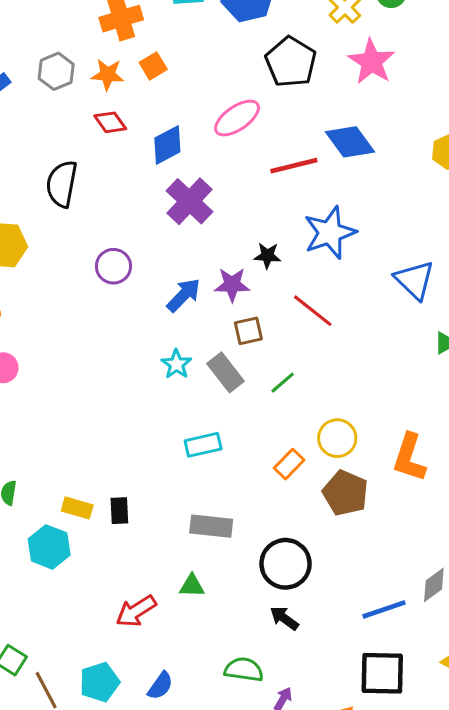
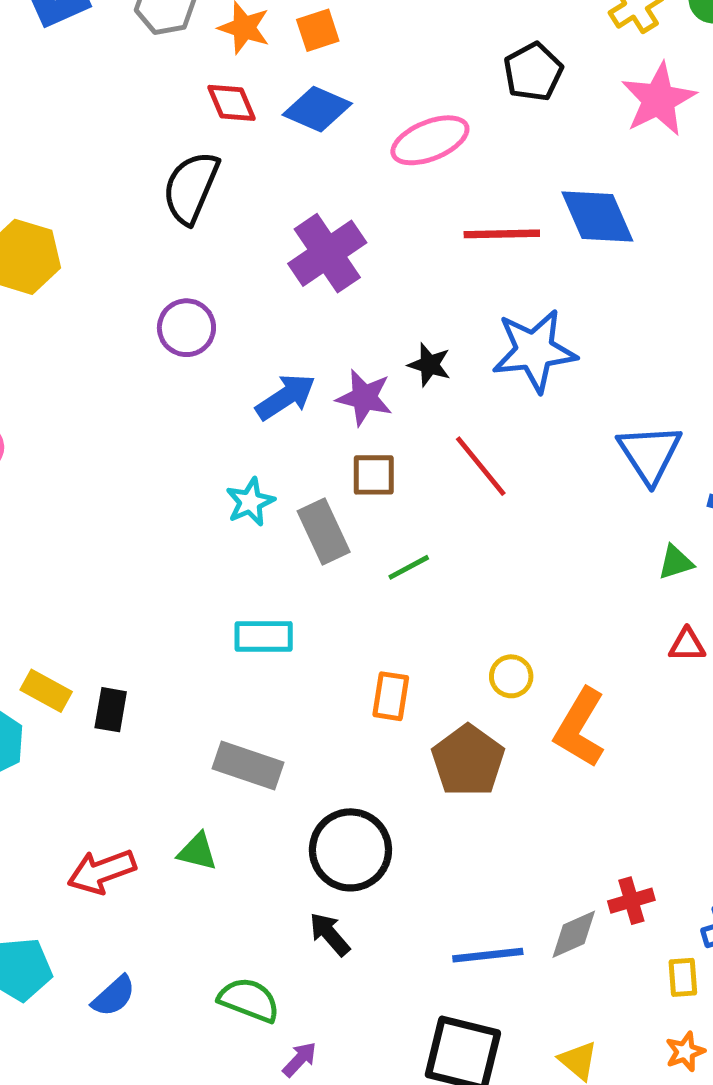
black pentagon: (291, 62) -> (533, 72), size x0.7
blue diamond: (167, 145) -> (317, 109), moved, turned 39
black semicircle: (62, 184) -> (191, 188), moved
yellow circle: (337, 438) -> (511, 676), moved, size x0.7
orange rectangle: (289, 464) -> (391, 696), turned -48

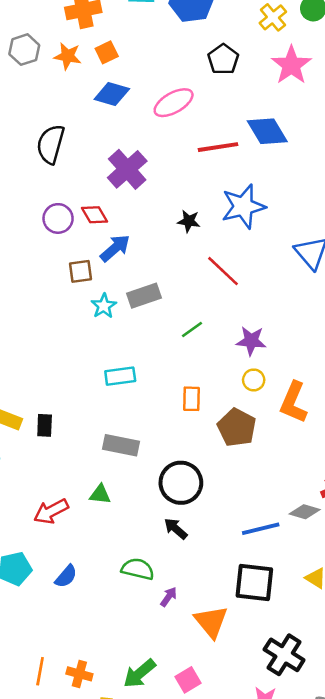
red diamond: (232, 103) -> (95, 215), moved
purple star: (364, 398) -> (251, 341), moved
brown square: (374, 475) -> (81, 271), moved
gray rectangle: (324, 532) -> (144, 296), moved, turned -76
gray diamond: (574, 934) -> (305, 512), turned 48

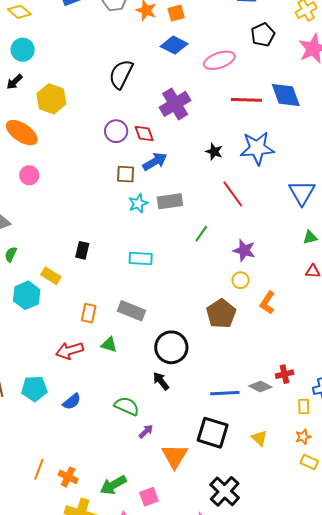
green line: (192, 330) -> (201, 234), turned -30
orange rectangle: (191, 399) -> (89, 313), moved
orange L-shape: (294, 402) -> (267, 303), size x0.7
black rectangle: (45, 425) -> (82, 250), moved

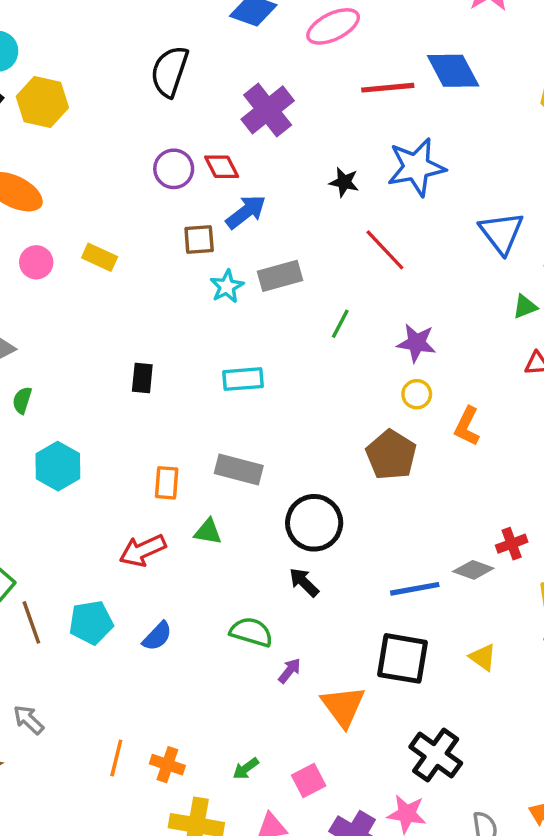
yellow hexagon: (51, 99) -> (42, 102), moved
yellow rectangle: (51, 276) -> (100, 257), moved
green arrow: (113, 485) -> (246, 768), size x0.6

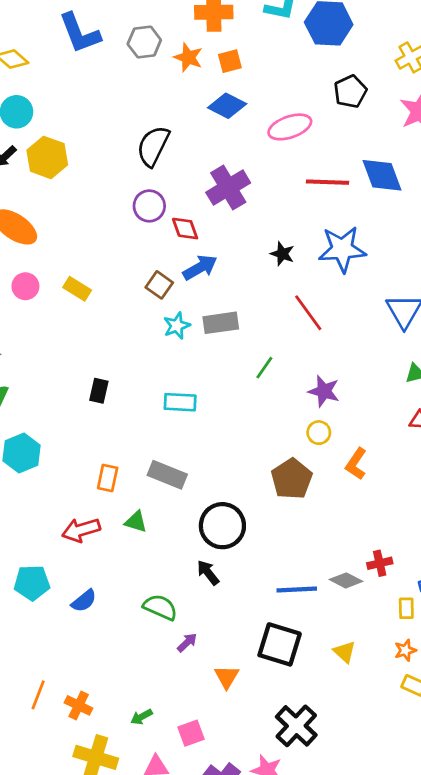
purple circle: (174, 169) -> (149, 206), moved
brown square: (199, 240) -> (159, 285), turned 32
orange triangle: (343, 706) -> (227, 677), size x0.7

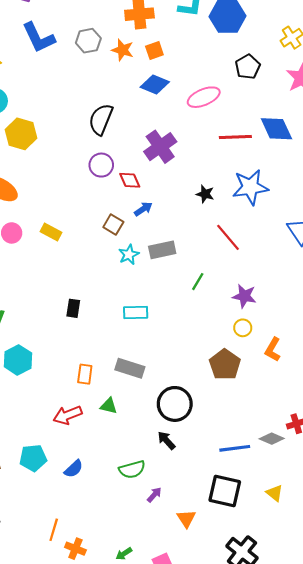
blue arrow: (200, 267) -> (143, 209), size x0.7
green semicircle: (160, 607) -> (132, 469), turned 145
orange line: (38, 695) -> (54, 530), moved

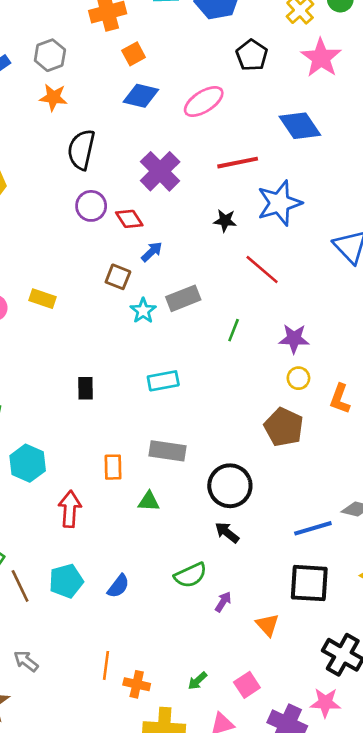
orange star: (123, 50) -> (53, 97), moved
red line: (235, 137) -> (238, 163), moved
red arrow: (68, 415) -> (70, 509), moved, turned 124

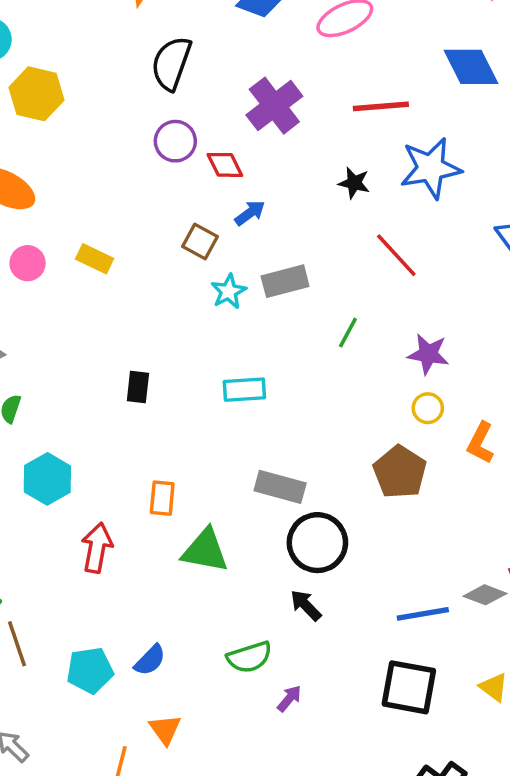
gray rectangle: (167, 451) -> (280, 487), moved
green triangle: (149, 501) -> (205, 551), size x1.6
cyan pentagon: (66, 581) -> (90, 670), moved
orange triangle: (267, 625) -> (165, 729), moved

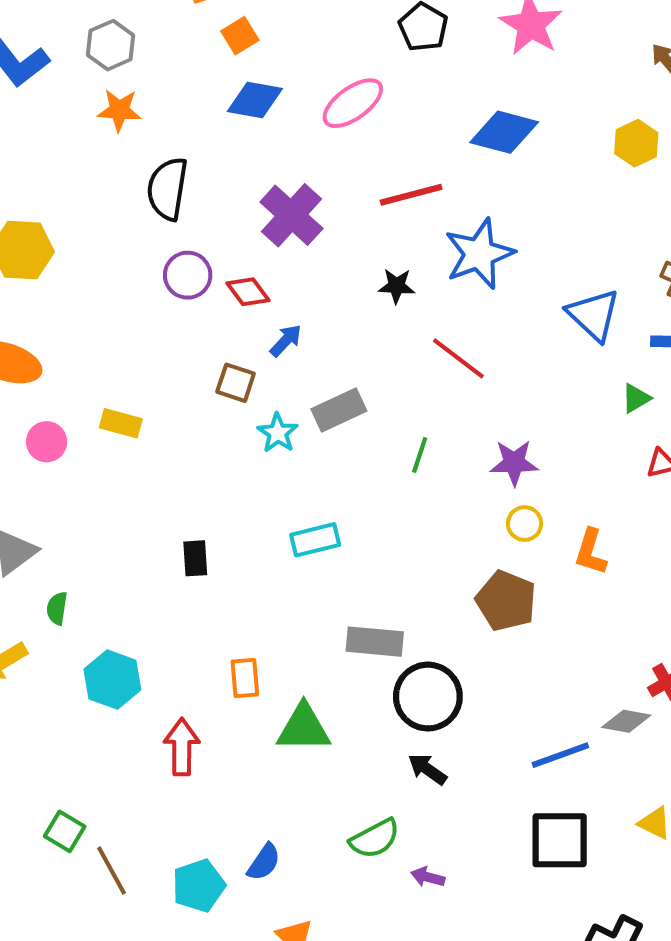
blue diamond: (471, 67) -> (504, 132), turned -38
purple arrow: (289, 699) -> (428, 877), turned -104

